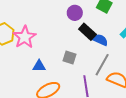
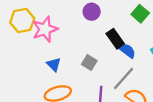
purple circle: (75, 13) -> (92, 12), moved
blue triangle: (39, 66) -> (54, 65), turned 32

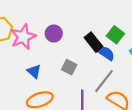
purple circle: (92, 12) -> (54, 33), moved
green square: (140, 14) -> (115, 35), moved

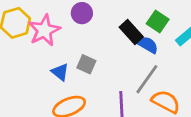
purple circle: (54, 33) -> (82, 13), moved
gray square: (69, 67) -> (86, 64), moved

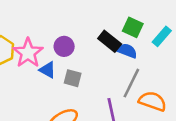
purple circle: (82, 13) -> (64, 46), moved
blue triangle: (60, 72) -> (48, 70), moved

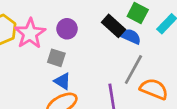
blue triangle: (48, 70) -> (62, 81), moved
gray square: (73, 78) -> (56, 58), moved

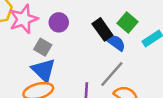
blue triangle: (62, 81) -> (44, 70), size x1.5

